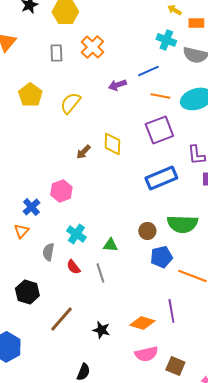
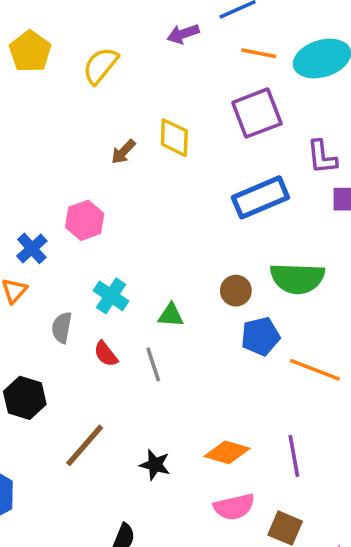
purple line: (171, 311) -> (294, 456), moved

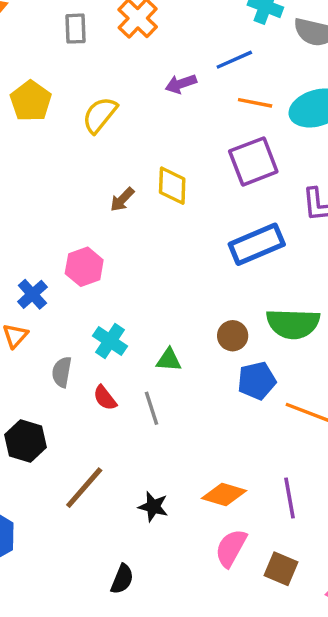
pink semicircle: (234, 507) -> (231, 548), turned 132

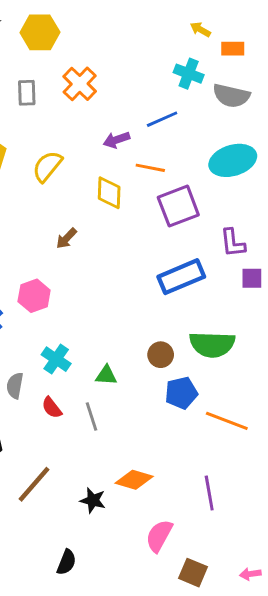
orange line: (255, 103) -> (150, 168), moved
yellow diamond: (172, 186) -> (109, 193), moved
orange diamond: (224, 494) -> (134, 480), moved
brown square: (281, 569) -> (193, 573), moved

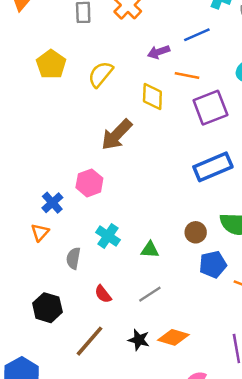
brown arrow: (66, 238) -> (117, 135), size x1.8
red semicircle: (52, 408) -> (103, 294), moved
gray line: (91, 417) -> (150, 294), moved, turned 75
black star: (93, 500) -> (139, 340), moved

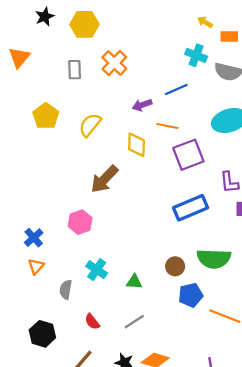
blue cross: (52, 203) -> (34, 238), moved

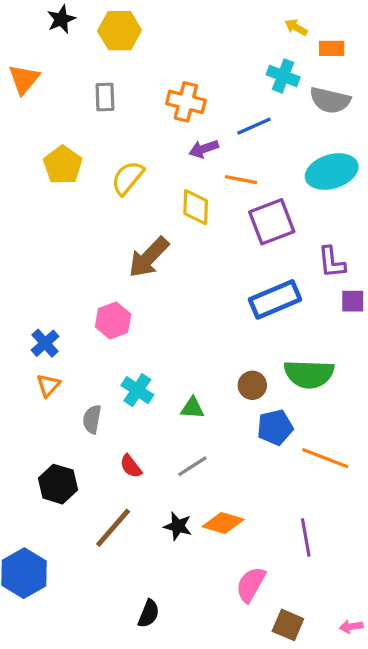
orange cross: (114, 63) -> (186, 102), moved, turned -30

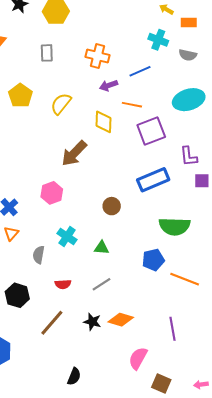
gray semicircle: (330, 100) -> (188, 55), size x0.7
brown circle: (252, 385) -> (112, 206), moved
red semicircle: (131, 466) -> (63, 284), turned -56

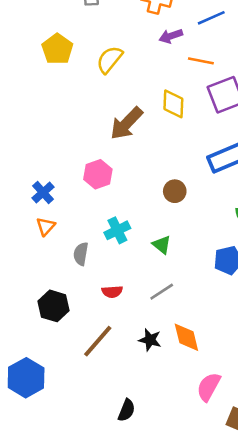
yellow diamond: (104, 122) -> (173, 104), moved
cyan cross: (67, 237) -> (117, 230), turned 30
green triangle: (101, 248) -> (162, 245), turned 35
orange diamond: (121, 320) -> (186, 337), turned 60

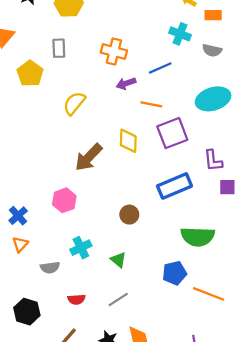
yellow pentagon: (57, 49) -> (30, 74), moved
gray semicircle: (81, 254) -> (50, 267), turned -108

